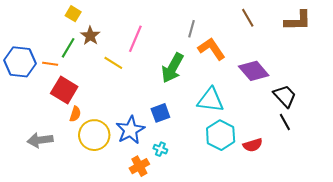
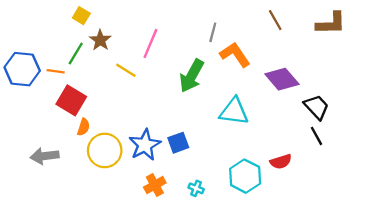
blue square: (160, 113) -> (178, 143), moved
cyan hexagon: (221, 135) -> (245, 176), moved
cyan cross: (160, 149) -> (196, 188), moved

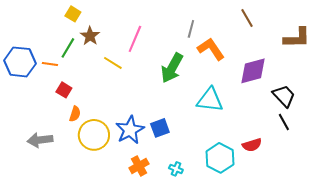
brown L-shape: (331, 23) -> (297, 38), moved
purple diamond: (282, 79) -> (253, 71), turned -64
red square: (71, 100) -> (64, 90), size x0.6

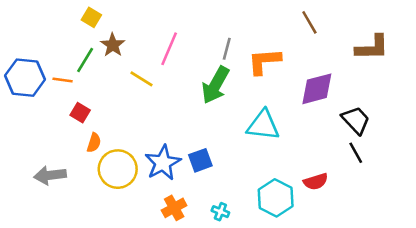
gray line: (191, 29) -> (227, 49), moved
orange L-shape: (211, 49) -> (264, 61), turned -60

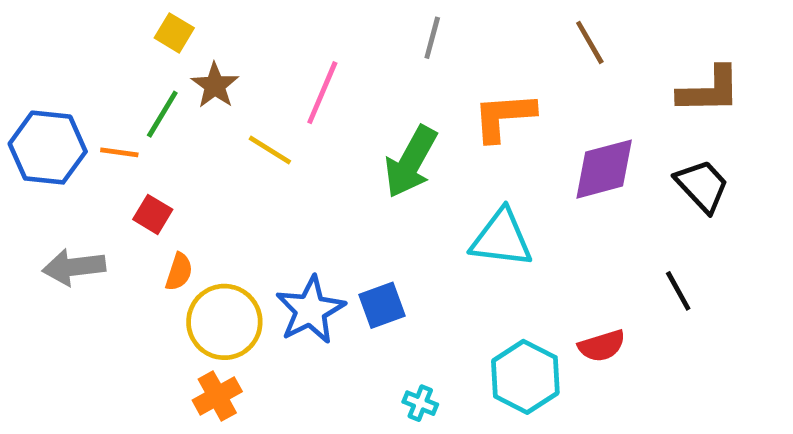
gray line: (227, 49) -> (432, 38), moved
black trapezoid: (356, 120) -> (702, 186), moved
gray arrow: (50, 175) -> (74, 267), moved
orange cross: (174, 208) -> (217, 396), moved

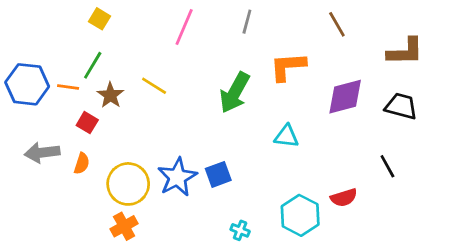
brown star: (215, 85) -> (110, 95), moved
pink line: (322, 93) -> (184, 27), moved
black trapezoid: (702, 186) -> (401, 106), turned -32
cyan triangle: (501, 238) -> (286, 136), size x0.7
orange semicircle: (179, 272) -> (82, 163), moved

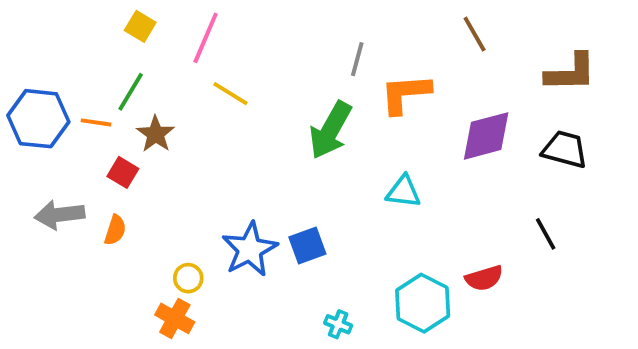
gray line: (247, 22) -> (357, 59), moved
pink line: (184, 27) -> (206, 38), moved
yellow line: (154, 86) -> (230, 94), moved
yellow circle: (128, 184) -> (188, 278), moved, size x0.5
orange cross: (124, 226) -> (175, 318), turned -32

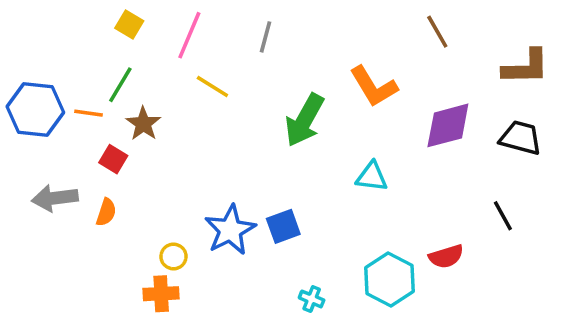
gray line: (357, 59) -> (266, 37), moved
orange L-shape: (405, 94) -> (374, 87), turned -117
orange cross: (175, 318) -> (161, 294), turned -32

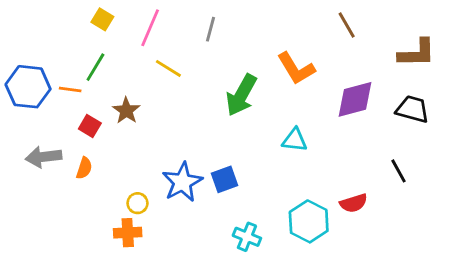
brown star: (143, 124) -> (126, 111), moved
cyan cross: (312, 299) -> (247, 237), size x1.4

